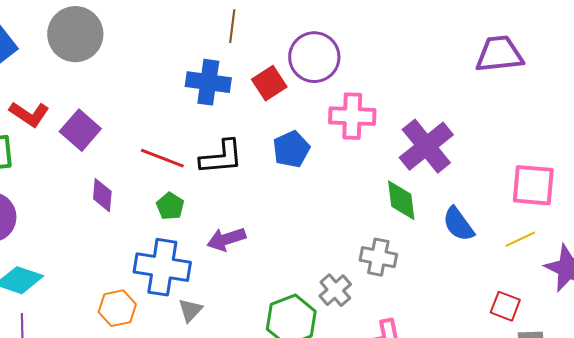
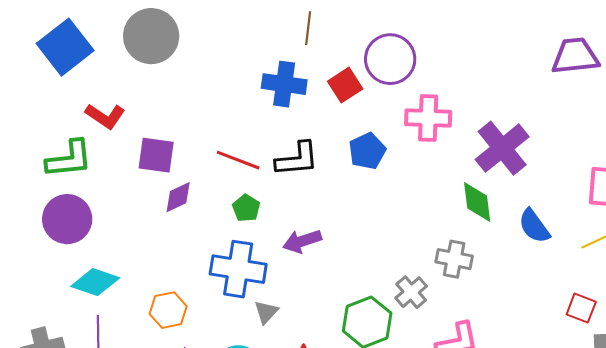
purple square: (80, 130) -> (156, 155), moved, turned -33
purple diamond: (102, 195) -> (178, 197), turned 60
orange hexagon: (117, 308) -> (168, 310), moved

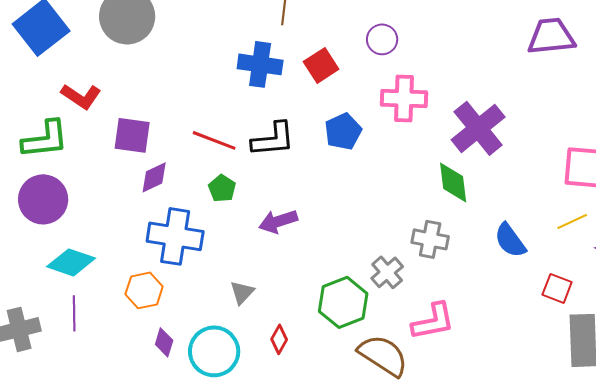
purple circle: (390, 59) -> (382, 39), moved, size x0.6
blue semicircle: (534, 226) -> (510, 240), moved
blue cross: (238, 269) -> (175, 236), moved

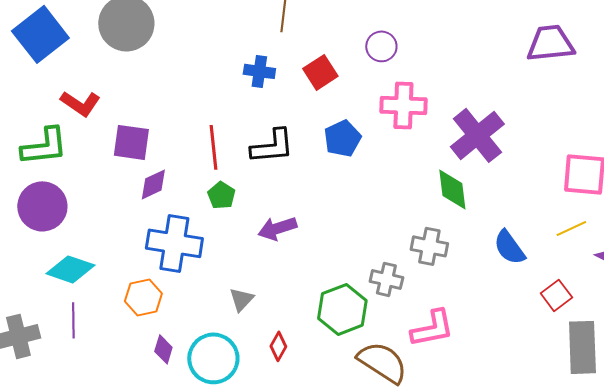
blue cross: (260, 64) -> (259, 71), size x0.7
red line: (214, 140) -> (213, 147), turned 63
gray cross: (387, 272) -> (386, 279), turned -36
red square: (557, 288) -> (556, 295), turned 32

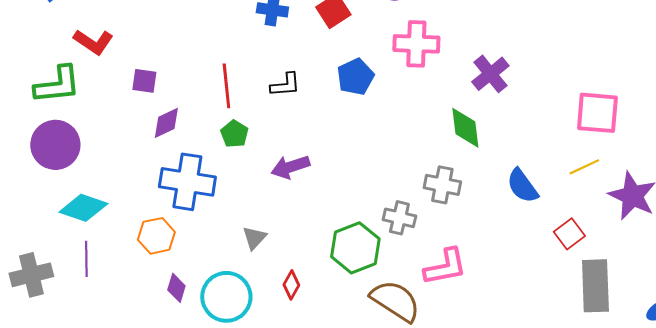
purple cross: (477, 135) -> (490, 74), size x0.7
purple square: (131, 142) -> (144, 81), size x0.7
black L-shape: (272, 146) -> (285, 85), size x0.7

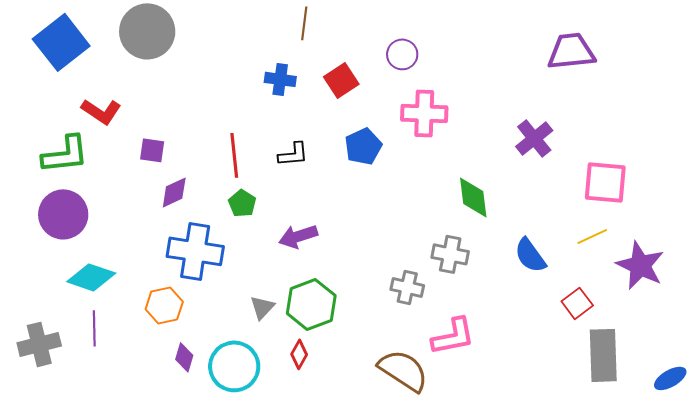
purple cross: (490, 74) -> (534, 138), moved
green hexagon: (355, 248) -> (311, 304), moved

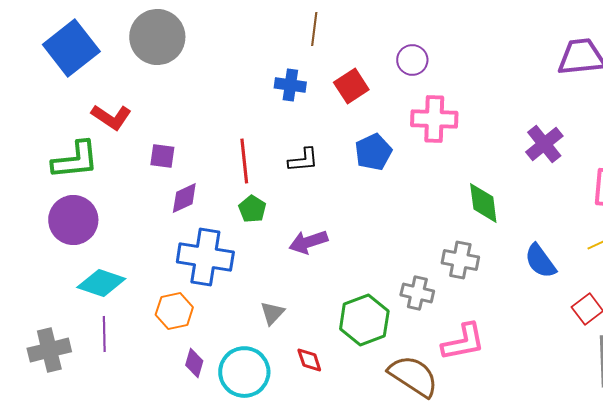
green hexagon: (311, 304) -> (364, 320), moved
red diamond: (299, 354) -> (309, 360), turned -48

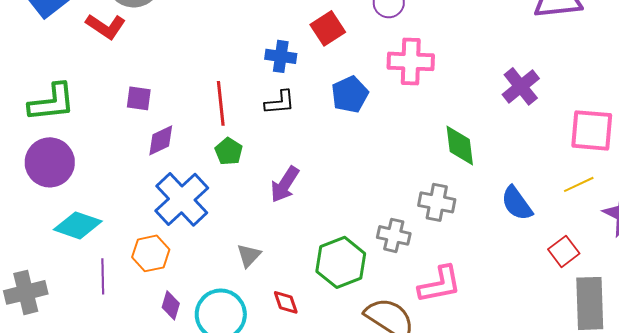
blue cross: (290, 85) -> (281, 56), moved
red L-shape: (111, 117) -> (106, 26), moved
purple arrow: (308, 242) -> (285, 184), turned -39
blue cross: (205, 257) -> (182, 199), turned 38
purple line: (104, 334) -> (103, 276), moved

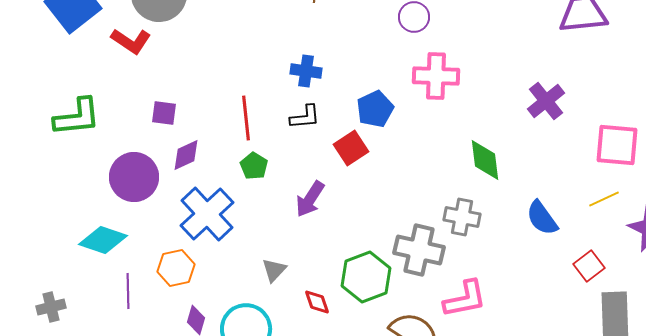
red square: (328, 28) -> (351, 148), moved
purple circle: (50, 162) -> (134, 177), moved
gray cross: (394, 235) -> (419, 250), size x1.5
gray cross: (26, 292) -> (51, 307), size x0.7
red diamond: (286, 302) -> (317, 302), moved

